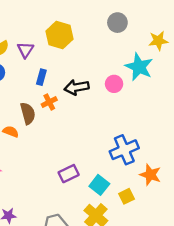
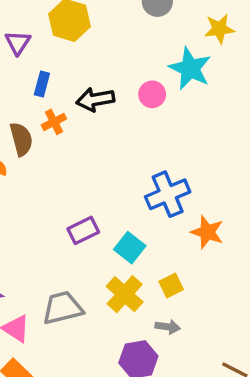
yellow square: (127, 196) -> (171, 285), moved

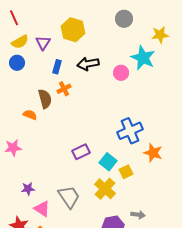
black arrow: (95, 99) -> (88, 64), moved
yellow square: (171, 285) -> (126, 172), moved
gray trapezoid: (63, 308) -> (69, 197), turned 70
gray arrow: (168, 327) -> (138, 215), moved

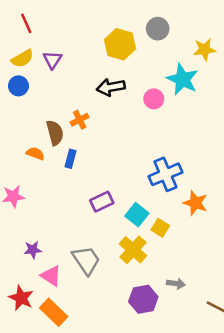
red line: (14, 18) -> (26, 23), moved
yellow hexagon: (73, 30) -> (120, 44), moved
blue rectangle: (57, 67) -> (71, 159), moved
yellow square: (126, 172) -> (160, 228), turned -32

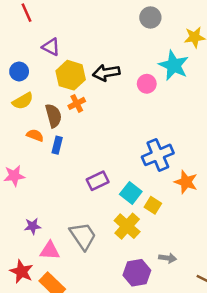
yellow hexagon: (120, 44) -> (71, 75), moved
yellow semicircle: (22, 59) -> (23, 101), moved
purple triangle: (52, 60) -> (51, 47), turned -36
blue rectangle: (71, 159) -> (57, 145), moved
pink triangle: (51, 276) -> (50, 251), turned -30

